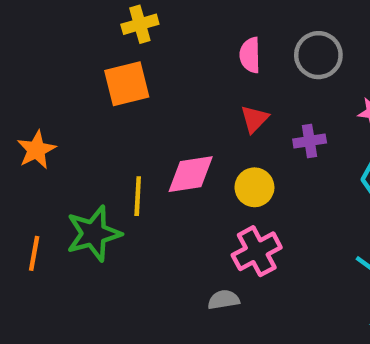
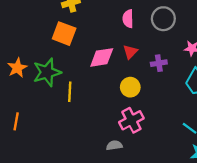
orange square: (127, 84) -> (64, 34), turned 35
pink diamond: (191, 174) -> (102, 57), moved
green star: (94, 234) -> (47, 72), moved

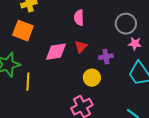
gray circle: (163, 19) -> (126, 24), moved
yellow circle: (130, 87) -> (92, 78), moved

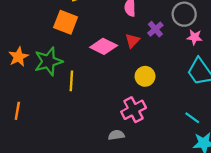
pink diamond: (56, 52) -> (104, 46), turned 35
purple cross: (106, 57) -> (155, 29), moved, turned -32

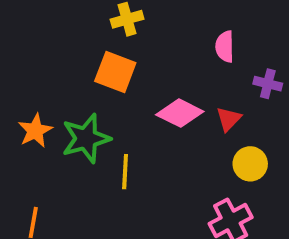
purple cross: (155, 29) -> (268, 84), turned -35
red triangle: (132, 41) -> (229, 119), moved

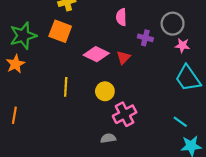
green star: (86, 138) -> (23, 36), moved
yellow circle: (250, 164) -> (105, 91), moved

